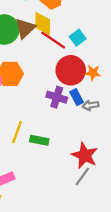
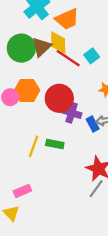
red circle: (71, 70) -> (59, 98), moved
blue rectangle: (77, 97) -> (93, 124), moved
green rectangle: (39, 140) -> (55, 144), moved

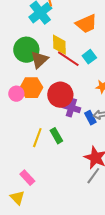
orange trapezoid: (67, 19) -> (86, 24), moved
brown triangle: (41, 47) -> (39, 60), moved
green rectangle: (55, 144) -> (56, 136), turned 49
pink rectangle: (22, 191) -> (27, 178), turned 70

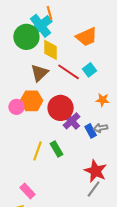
yellow diamond: (59, 45) -> (51, 50), moved
green circle: (26, 50) -> (26, 37), moved
purple cross: (71, 108) -> (72, 121), turned 30

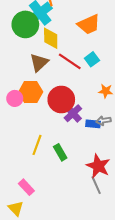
blue rectangle: (91, 131) -> (93, 124), turned -56
green rectangle: (57, 149) -> (60, 152), moved
gray line: (94, 189) -> (96, 185), turned -60

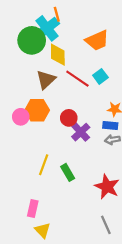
red circle: (61, 100) -> (69, 118), size x0.6
blue rectangle: (93, 124) -> (110, 126), moved
gray line: (96, 185) -> (106, 225), moved
pink rectangle: (26, 187) -> (33, 208), turned 56
yellow triangle: (16, 208) -> (43, 230), moved

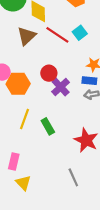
orange hexagon: (37, 110) -> (18, 84), moved
gray line: (106, 225) -> (73, 177), moved

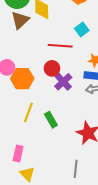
red line: (57, 35) -> (60, 46), moved, turned -30
brown triangle: (27, 36) -> (20, 20), moved
gray line: (73, 177) -> (76, 169), turned 30

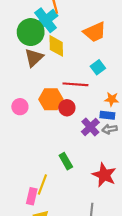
orange hexagon: (22, 79) -> (51, 99), moved
purple cross: (63, 82) -> (90, 127), moved
yellow line: (28, 112) -> (42, 185), moved

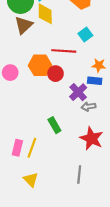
gray arrow: (110, 129) -> (88, 107), moved
pink rectangle: (32, 196) -> (17, 148), moved

